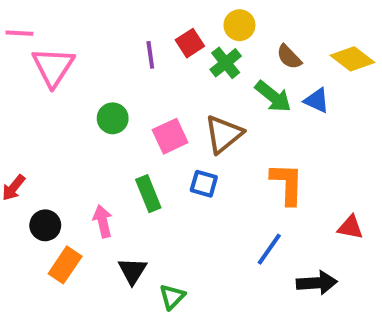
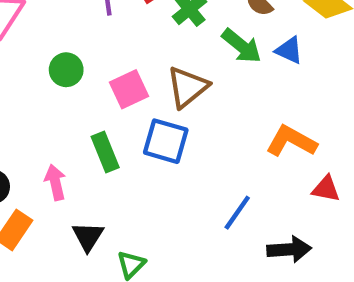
blue square: (204, 184) -> (166, 141), size x1.5
orange L-shape: (287, 184) -> (291, 141), moved, turned -63

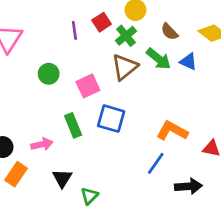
brown triangle: (187, 87) -> (125, 67), moved
orange L-shape: (291, 141) -> (172, 131), moved
pink arrow: (55, 182) -> (42, 144), turned 90

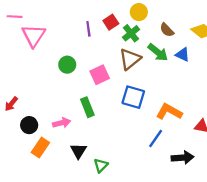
blue square: (111, 119) -> (133, 97), moved

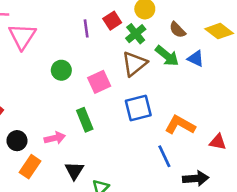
blue square: (133, 97) -> (138, 108), turned -30
blue line: (156, 139) -> (164, 156), turned -60

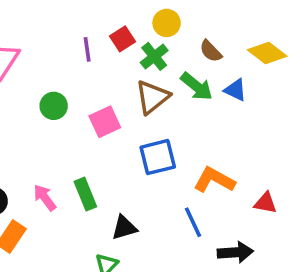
green rectangle: (85, 120) -> (85, 194), moved
pink arrow: (55, 138) -> (45, 198), turned -114
black triangle: (74, 171) -> (124, 228), moved, turned 42

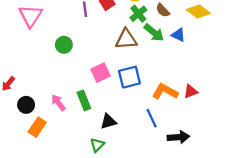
green cross: (154, 56) -> (138, 14), moved
brown triangle: (152, 97) -> (126, 39), turned 35
pink square: (105, 122) -> (101, 73), moved
red triangle: (265, 203) -> (191, 92), moved, turned -32

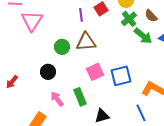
brown triangle: (126, 39) -> (86, 42), moved
black circle: (26, 105) -> (48, 72), moved

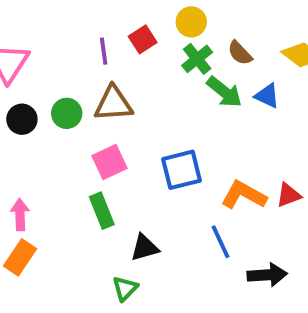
black circle: (48, 72) -> (22, 119), moved
pink square: (95, 72) -> (110, 162), moved
pink arrow: (57, 99) -> (20, 215), moved, turned 35

